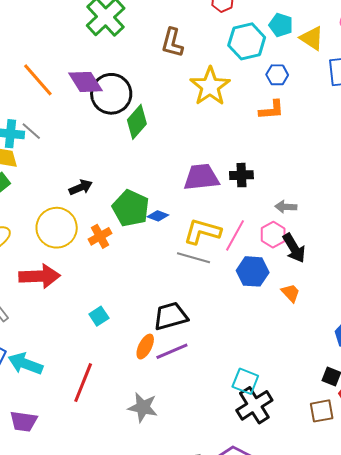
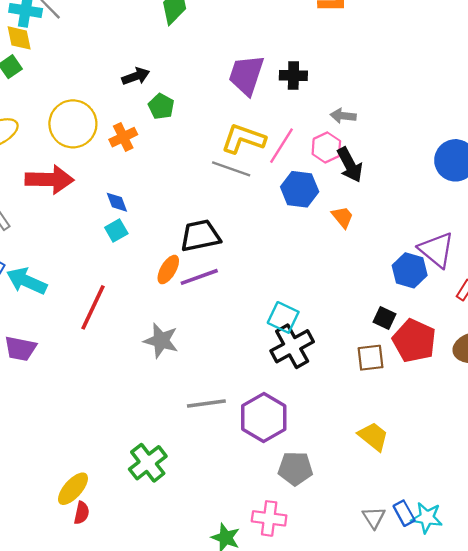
purple trapezoid: (201, 177) -> (246, 75), turned -69
black arrow: (81, 187) -> (136, 76), moved
green pentagon: (131, 208) -> (161, 106), size x0.6
blue diamond: (158, 216) -> (117, 202), moved, turned 45

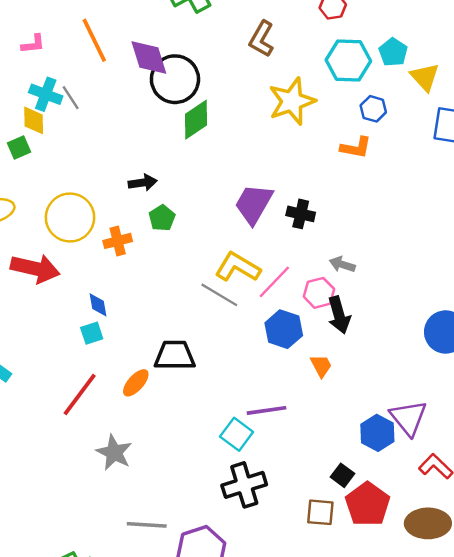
purple line: (199, 277) -> (267, 410), moved
red line: (93, 307) -> (80, 395), moved
cyan square: (283, 317) -> (237, 434), moved

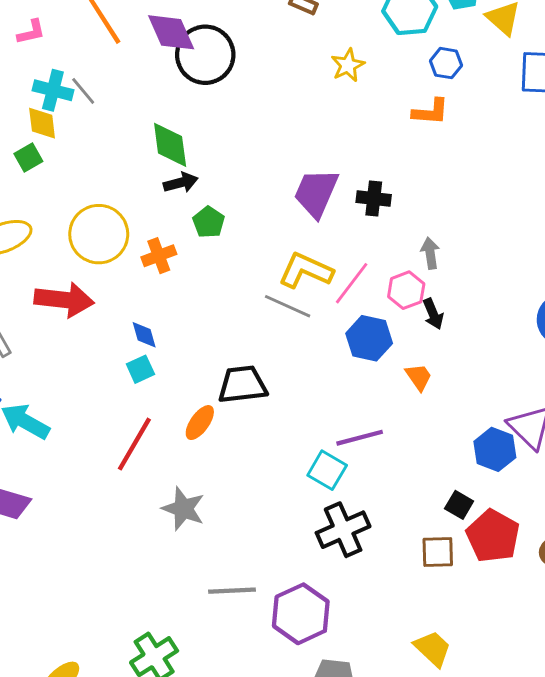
yellow star: (292, 101) -> (348, 65), size x0.6
green diamond: (196, 120) -> (170, 145), moved, turned -57
gray arrow: (342, 264) -> (430, 253), turned 70
black arrow: (339, 315) -> (433, 314), size x0.7

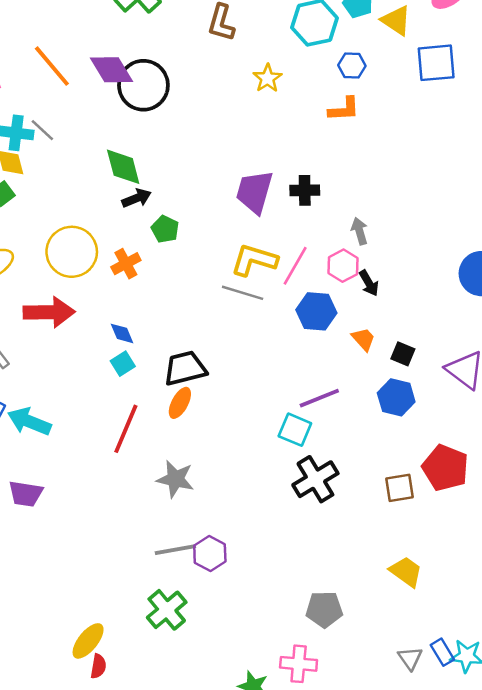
black trapezoid: (242, 385) -> (185, 368), moved
blue hexagon: (495, 449) -> (396, 397), moved
black square: (459, 505) -> (403, 354), moved
gray line: (232, 591) -> (175, 550), moved
purple hexagon: (301, 614) -> (210, 554), moved, size x0.7

